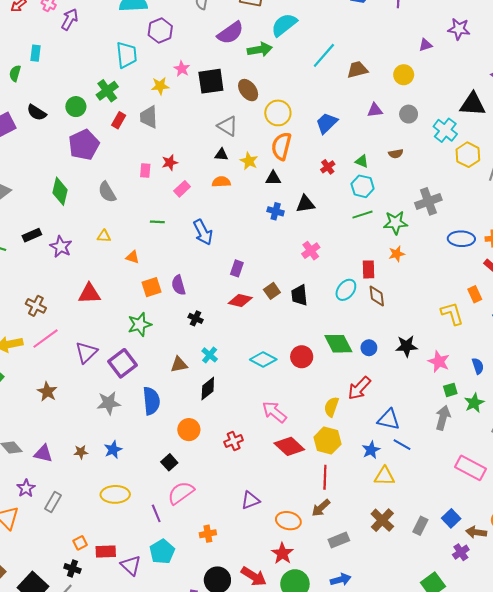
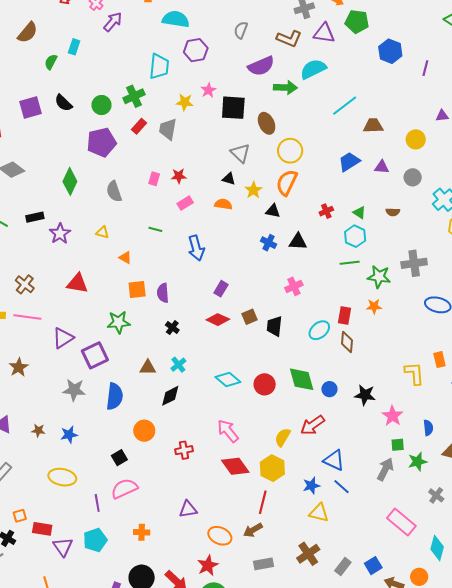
blue trapezoid: (327, 123) -> (349, 162), moved
pink line: (46, 339) -> (27, 317), turned 32

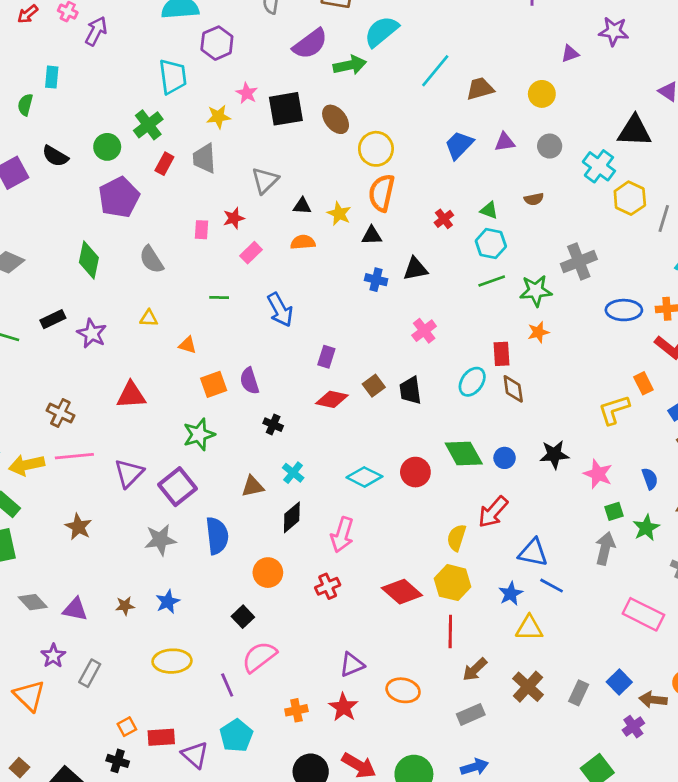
gray triangle: (240, 153) -> (265, 180), moved, turned 45
yellow L-shape: (414, 373) -> (614, 410), turned -90
pink arrow: (228, 431) -> (342, 535), moved, turned -110
brown arrow: (253, 530) -> (475, 670), moved
red star: (208, 565) -> (343, 707), moved

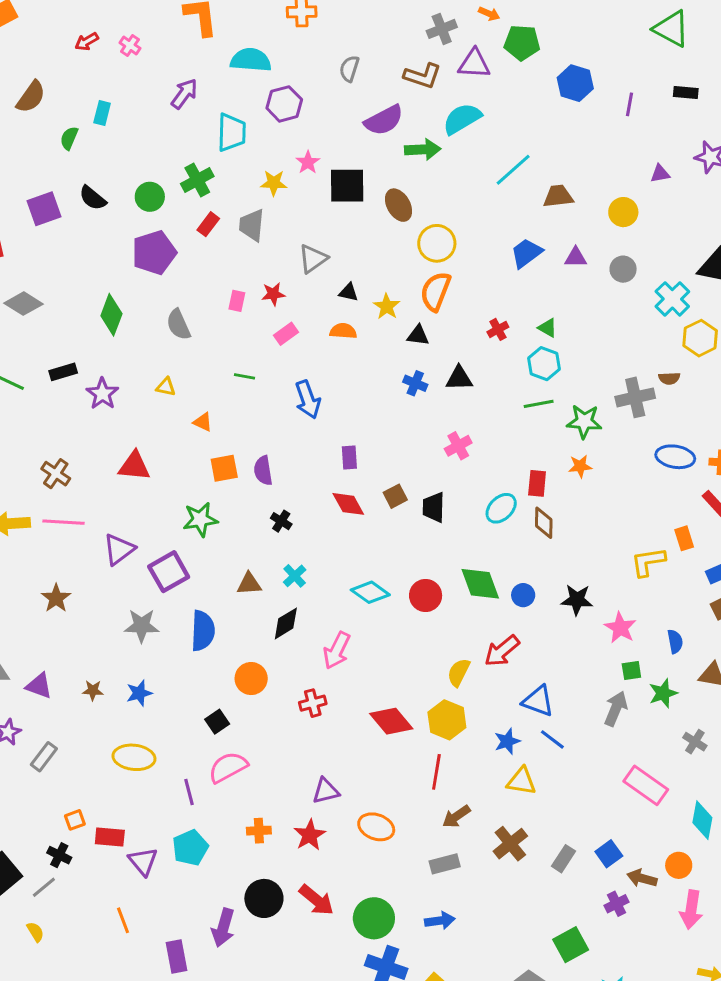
purple arrow: (96, 31) -> (184, 94), moved
brown semicircle: (534, 199) -> (669, 378), moved
purple rectangle: (326, 357) -> (349, 457), turned -30
red diamond: (332, 399) -> (348, 504), turned 40

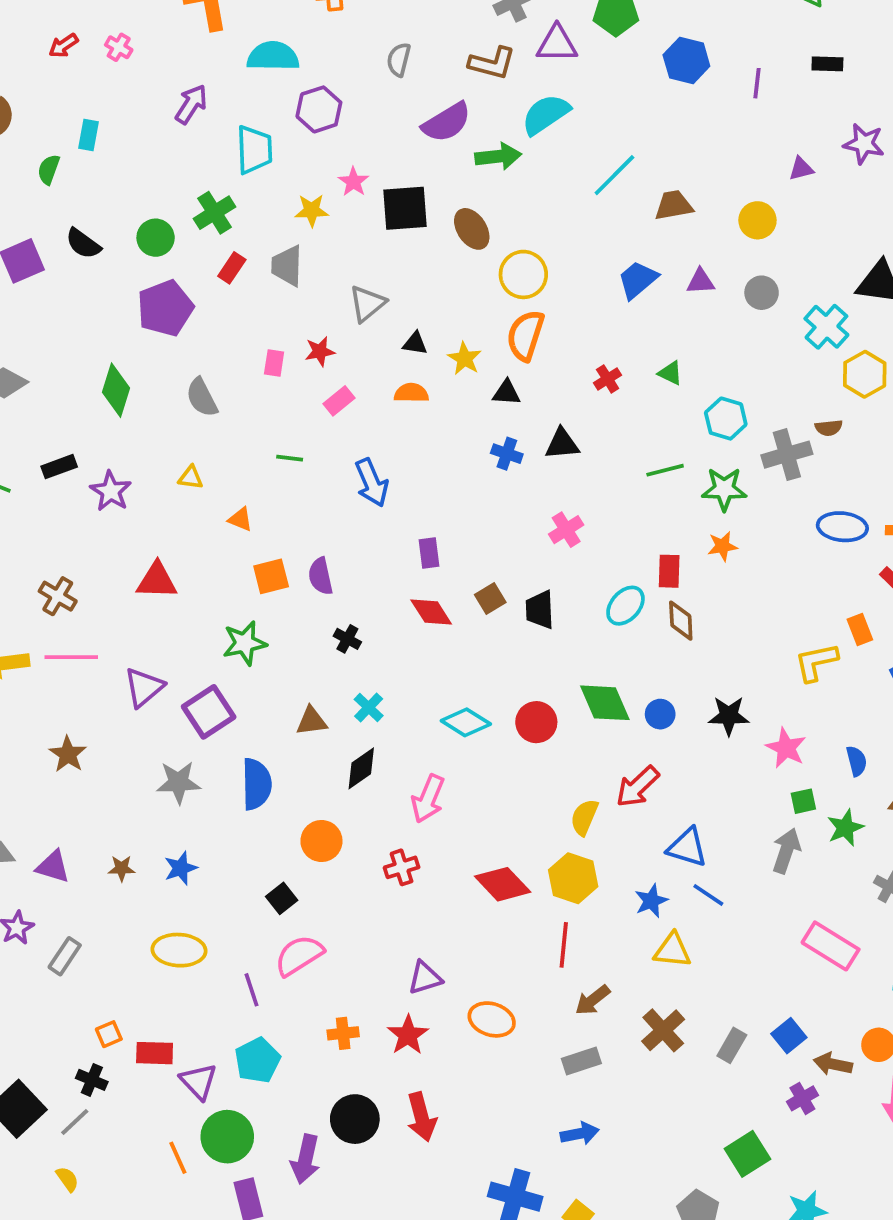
cyan hexagon: (544, 364) -> (726, 419), moved
red arrow: (316, 900) -> (422, 1117), turned 39
green circle: (374, 918) -> (227, 1137), moved

